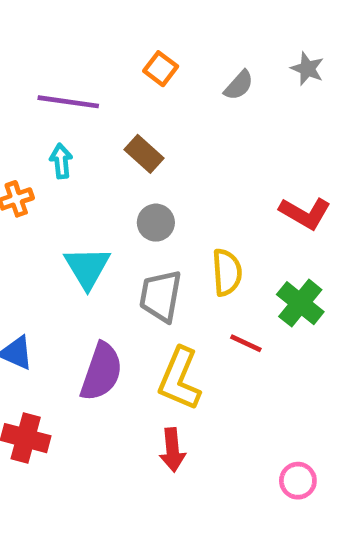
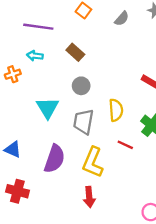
cyan arrow: (61, 161) -> (35, 56), turned -77

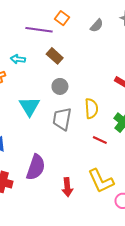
purple line: (38, 27) -> (39, 30), moved
purple semicircle: (55, 159) -> (36, 167), moved
yellow L-shape: (93, 162) -> (101, 181), moved, turned -48

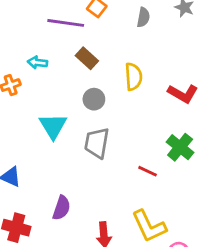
gray semicircle: (97, 26) -> (143, 17), turned -32
yellow semicircle: (91, 108) -> (133, 77), moved
purple semicircle: (36, 167) -> (61, 208), size x0.7

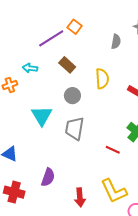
gray semicircle: (143, 17) -> (116, 42), moved
purple line: (66, 23) -> (51, 38), turned -40

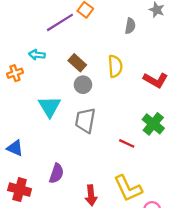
brown rectangle: (67, 65) -> (77, 63), moved

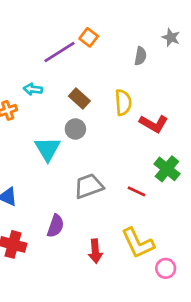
red L-shape: (156, 80) -> (154, 124), moved
gray circle: (83, 85) -> (75, 129), moved
gray trapezoid: (85, 120) -> (89, 186), moved, turned 60

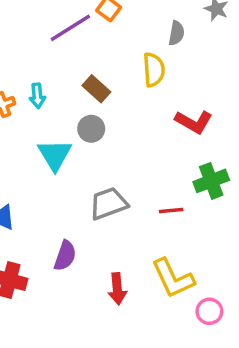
cyan arrow: (33, 89) -> (37, 96), moved, turned -102
yellow semicircle: (123, 102) -> (154, 70), moved
green cross: (167, 169) -> (211, 181), turned 30
red line: (136, 191) -> (171, 210), turned -30

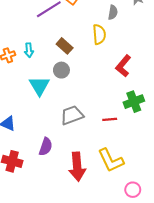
red L-shape: (194, 122) -> (123, 66), turned 100
red arrow: (117, 289) -> (77, 167), size x1.5
pink circle: (209, 311) -> (133, 190), moved

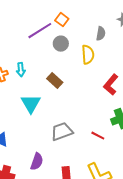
brown rectangle: (65, 46) -> (55, 81), moved
gray circle: (61, 70) -> (61, 44), moved
red line: (110, 119) -> (98, 136), turned 32

